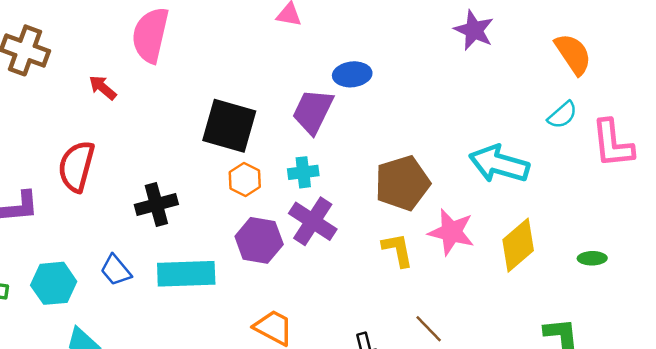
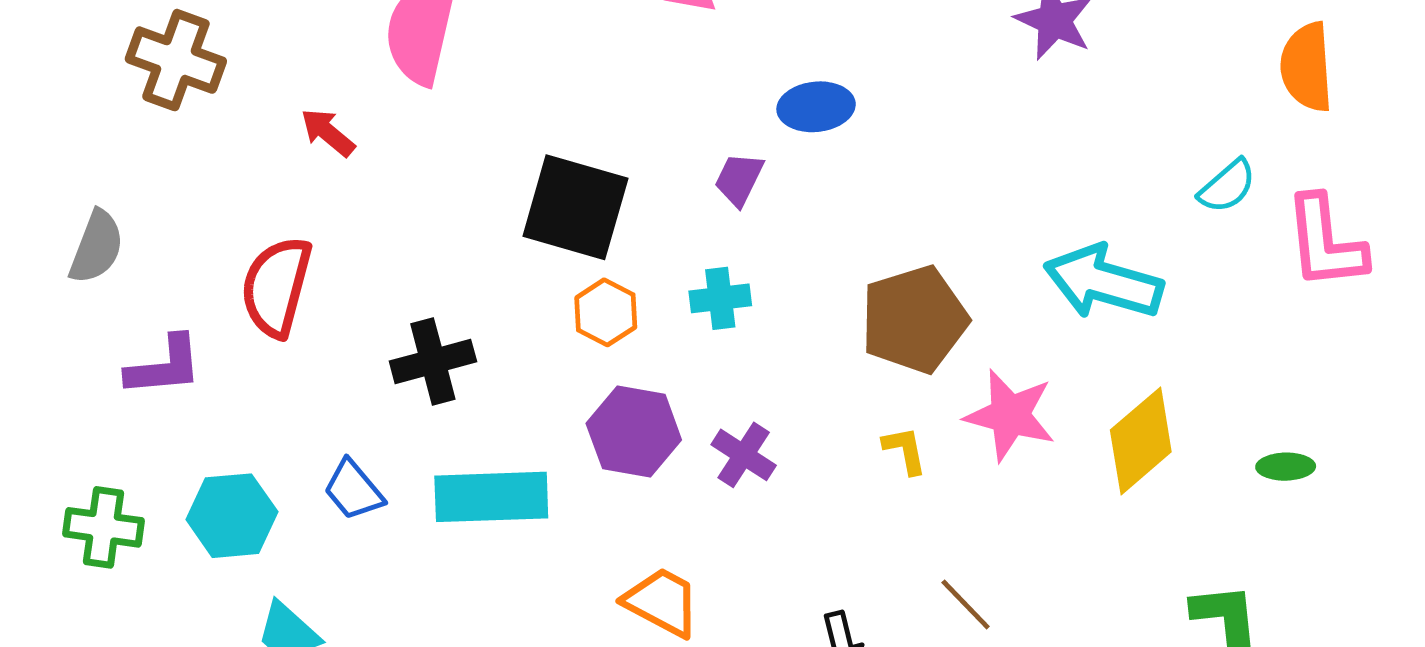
orange semicircle: (573, 54) -> (1307, 67), moved, turned -150
purple trapezoid: (313, 111) -> (739, 179), size x0.6
purple cross: (313, 221) -> (744, 455), moved, size x0.7
yellow L-shape: (398, 250) -> (905, 450), size x0.7

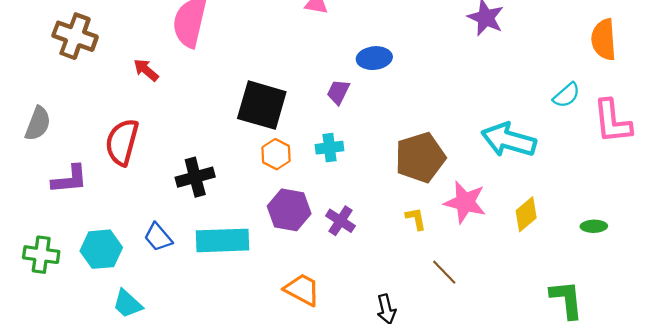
yellow diamond: (1141, 441) -> (526, 214), size x0.7
brown line: (966, 604) -> (444, 272), moved

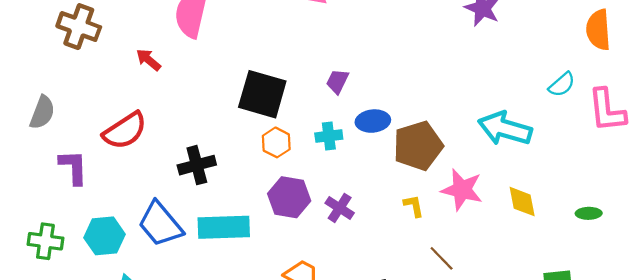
blue ellipse: (374, 58) -> (373, 121), moved
red semicircle: (122, 142) -> (125, 131), turned -138
purple L-shape: (70, 179) -> (73, 167), turned -87
yellow diamond: (526, 214) -> (522, 202), turned -60
blue trapezoid: (158, 237) -> (160, 224), size x1.6

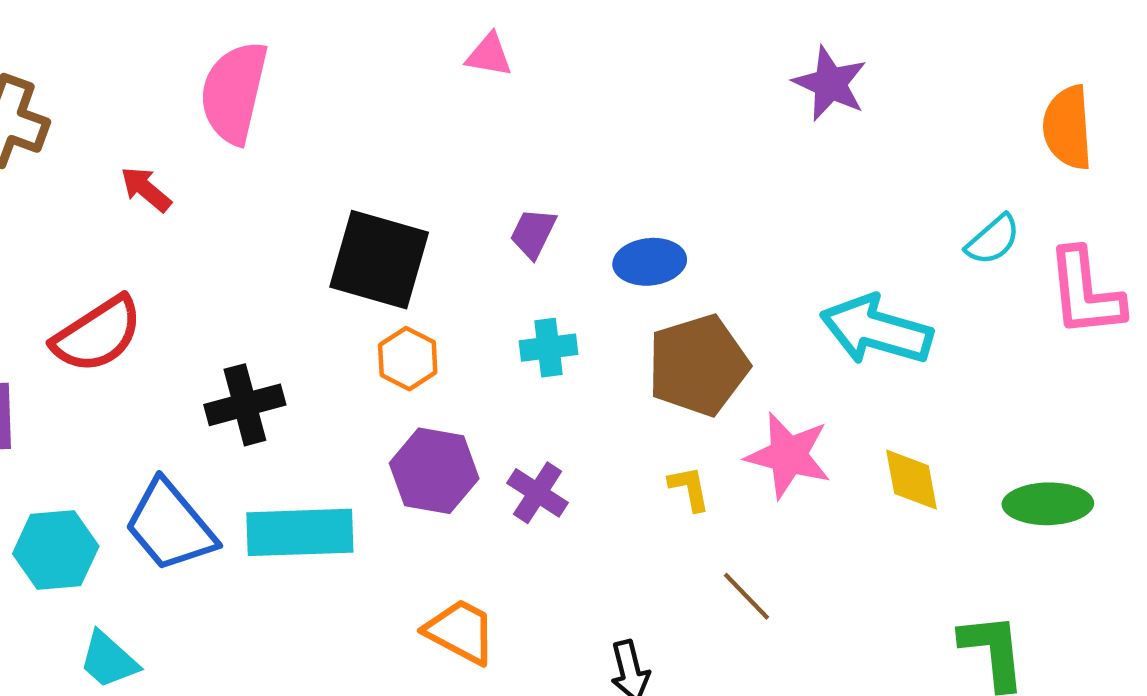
blue ellipse: (373, 121) -> (650, 262), moved
cyan cross: (329, 136) -> (548, 348), moved
green ellipse: (589, 213) -> (1048, 504), size x1.6

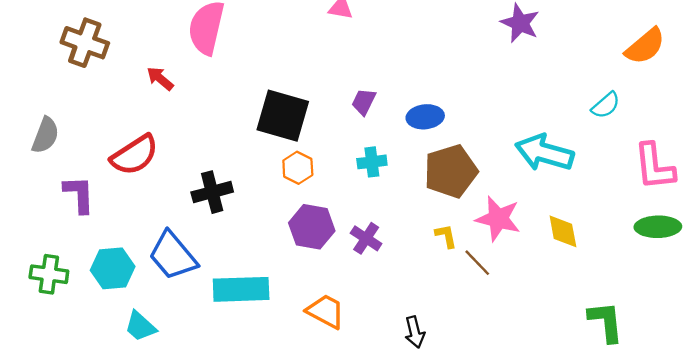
orange semicircle: (1068, 128) -> (645, 46), turned -126
pink L-shape: (1085, 293) -> (654, 167), moved
green ellipse: (1048, 504) -> (658, 227), moved
cyan rectangle: (300, 532) -> (241, 289), moved
brown line: (746, 596) -> (477, 263), moved

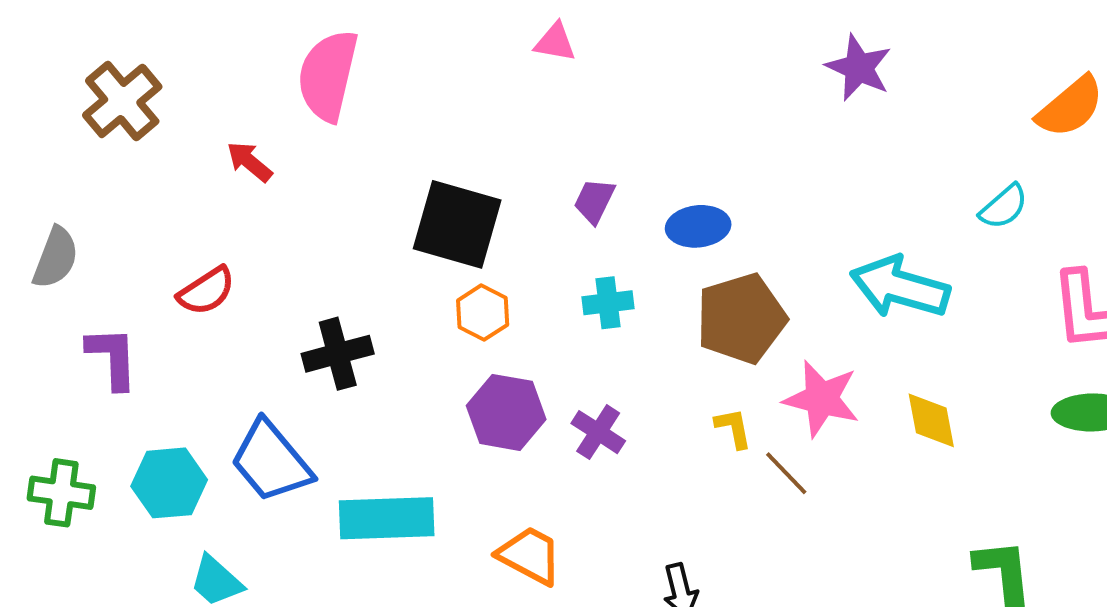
brown cross: (85, 43) -> (122, 101), turned 30
red semicircle: (135, 155) -> (206, 291), size x0.7

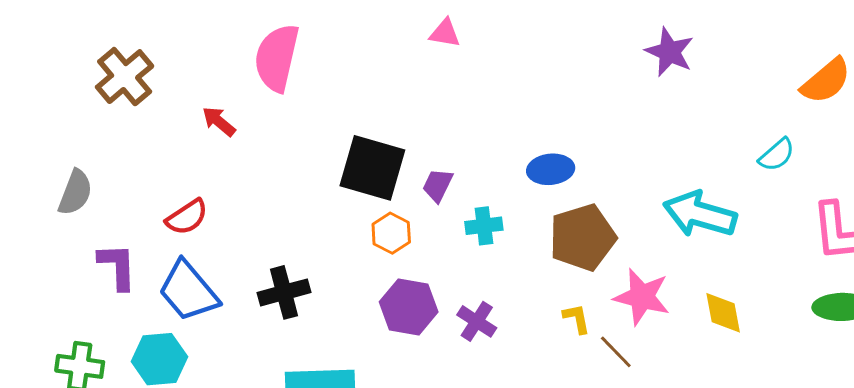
purple trapezoid: (594, 201) -> (438, 185), moved
black cross: (338, 354) -> (284, 292), moved
blue trapezoid: (271, 461) -> (188, 291), moved

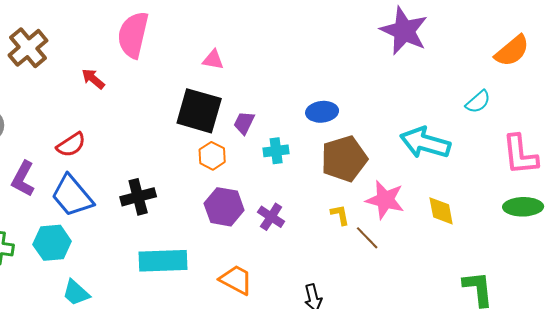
pink triangle: (445, 33) -> (213, 60), moved
purple star: (669, 52) -> (404, 31), size x1.4
purple L-shape: (117, 266) -> (23, 179), turned -150

